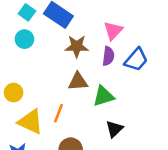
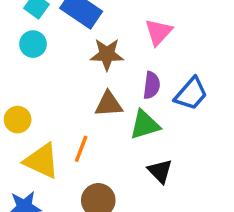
purple semicircle: (108, 56) -> (152, 85), moved
blue trapezoid: (136, 60) -> (191, 94), moved
black triangle: (114, 129) -> (160, 171), turned -30

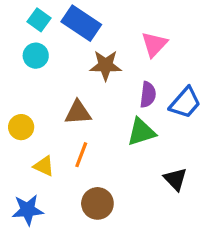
brown triangle: (109, 104) -> (78, 112), moved
yellow triangle: (42, 161) -> (44, 166), size x0.6
black triangle: (160, 171) -> (175, 179), moved

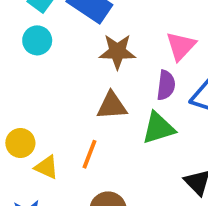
pink triangle: (154, 44) -> (181, 46), moved
brown triangle: (78, 112) -> (112, 106), moved
yellow circle: (21, 127) -> (20, 143), moved

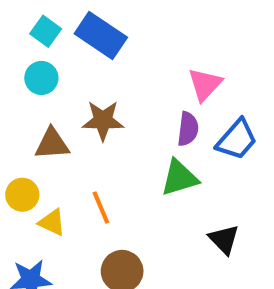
brown star: (117, 52) -> (103, 120), moved
brown triangle: (112, 106) -> (52, 144), moved
orange line: (89, 154) -> (101, 207), turned -44

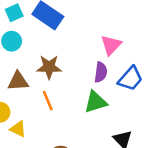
cyan square: (46, 31) -> (14, 13), turned 30
orange line: (101, 207) -> (48, 101), moved

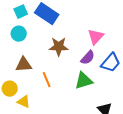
brown star: (49, 67) -> (59, 47), moved
purple semicircle: (101, 72) -> (88, 58), turned 35

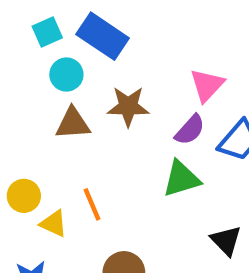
cyan circle: (19, 34) -> (66, 75), moved
brown triangle: (24, 65) -> (73, 123), moved
orange line: (47, 80) -> (92, 204), moved

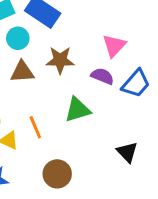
purple semicircle: (190, 130) -> (102, 76), turned -110
green triangle: (181, 179) -> (78, 110), moved

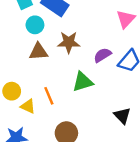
pink triangle: (114, 46) -> (126, 19), moved
purple semicircle: (102, 76) -> (102, 55), turned -54

